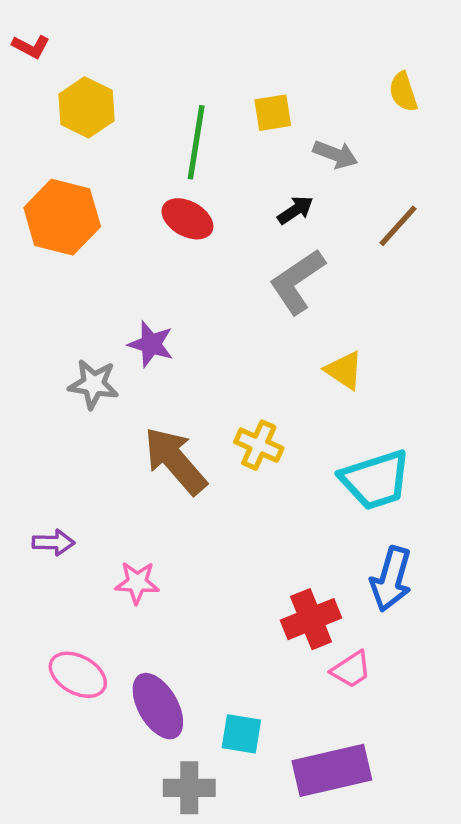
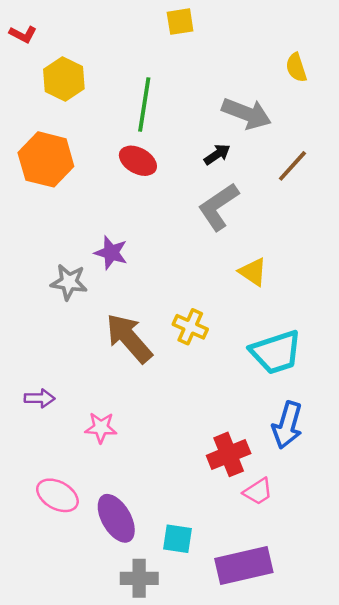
yellow square: (273, 113) -> (180, 22), moved
gray arrow: (335, 154) -> (246, 114), size x1.5

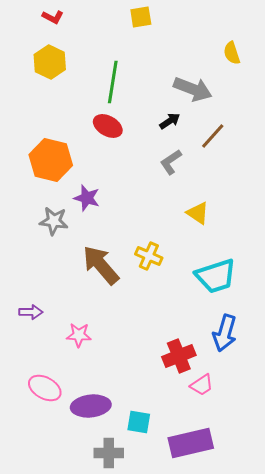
red L-shape: (23, 34) -> (53, 17), moved
orange hexagon: (46, 159) -> (51, 160), moved
brown line: (292, 166) -> (213, 136), moved
gray L-shape: (218, 207) -> (171, 162), size x0.7
purple ellipse: (116, 518) -> (91, 406), turned -66

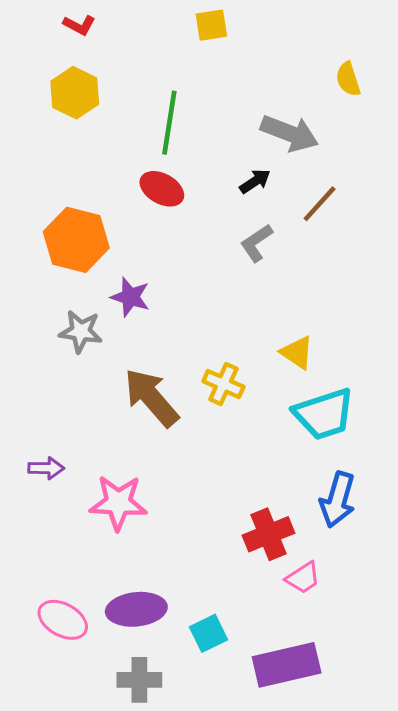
yellow triangle: (198, 213) -> (297, 352), moved
pink star: (79, 335) -> (118, 503), size x1.5
pink ellipse: (45, 388) -> (63, 620), moved
cyan square: (139, 422) -> (208, 633), turned -35
gray cross: (109, 453) -> (139, 680), moved

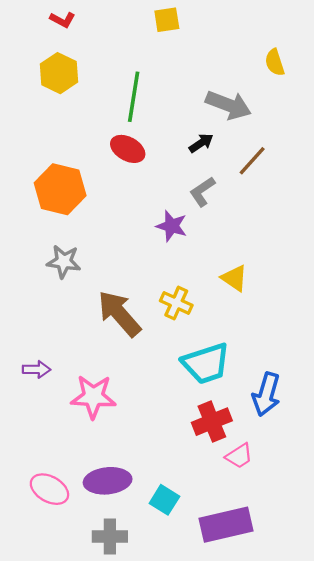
purple star: (130, 297) -> (172, 226), moved
cyan trapezoid: (324, 414) -> (206, 363), moved
cyan square: (208, 633) -> (164, 500), turned -32

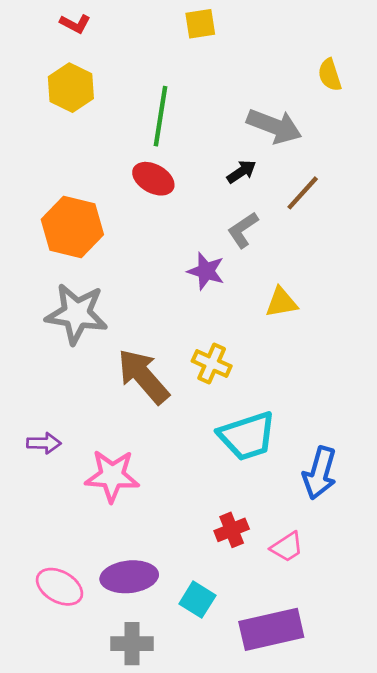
gray star: (64, 262) -> (77, 314), size x1.5
yellow triangle: (234, 278) -> (281, 302), moved, turned -44
red cross: (212, 422) -> (232, 530), moved, size x0.7

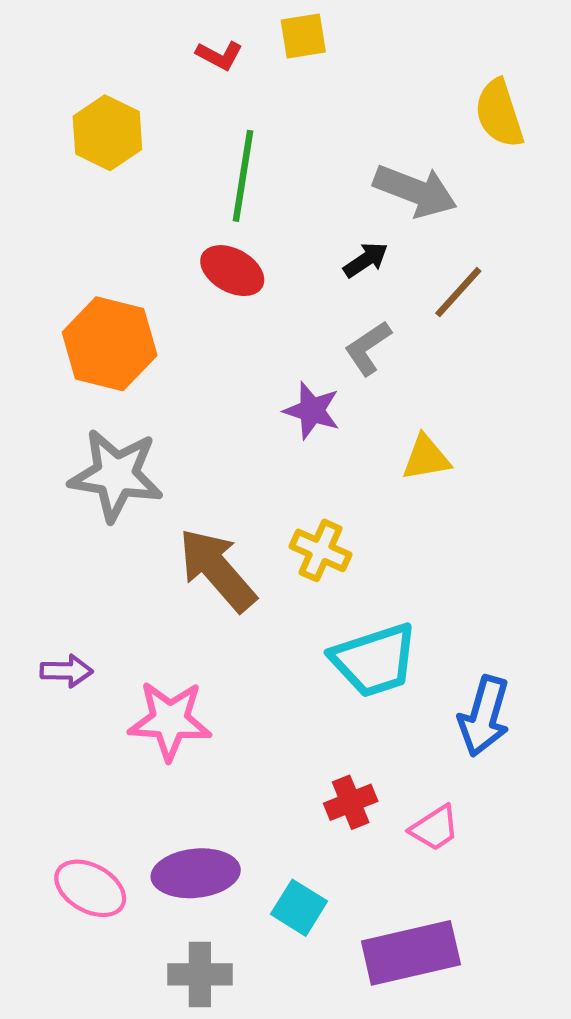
red L-shape: (75, 24) -> (219, 55), moved
yellow semicircle: (330, 75) -> (499, 113), size x1.4

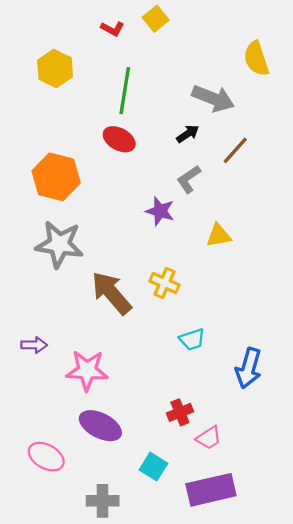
yellow square: (303, 36) -> (156, 19), turned -30
cyan trapezoid: (374, 660) -> (192, 339), size x0.6
pink trapezoid: (435, 828) -> (209, 438), moved
purple ellipse: (196, 873) -> (100, 426), moved, turned 33

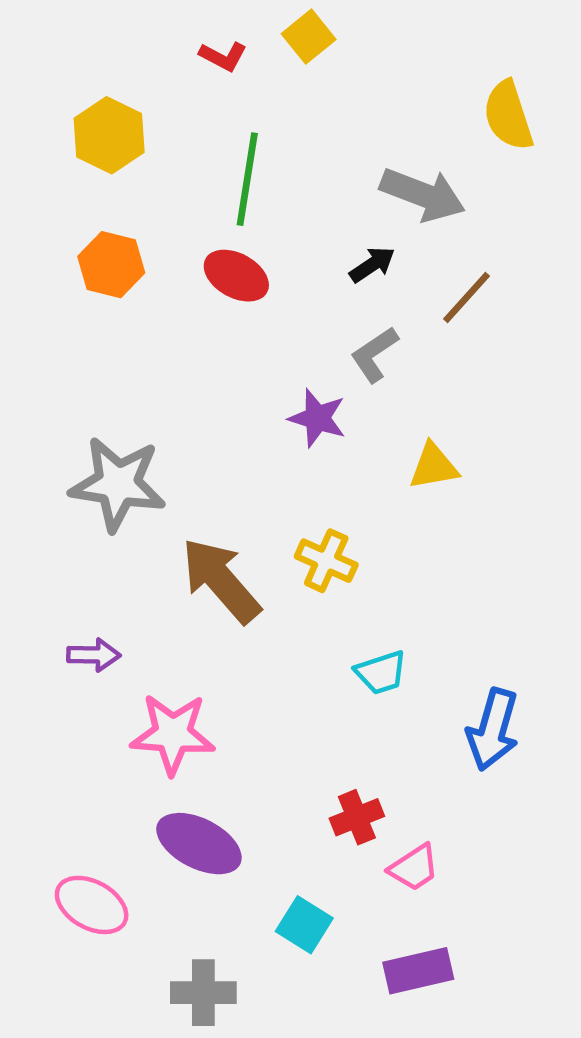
orange hexagon: (56, 177) -> (111, 265), moved, size x0.7
purple arrow: (34, 345) -> (94, 655), moved
purple rectangle: (211, 490) -> (418, 971), size x0.7

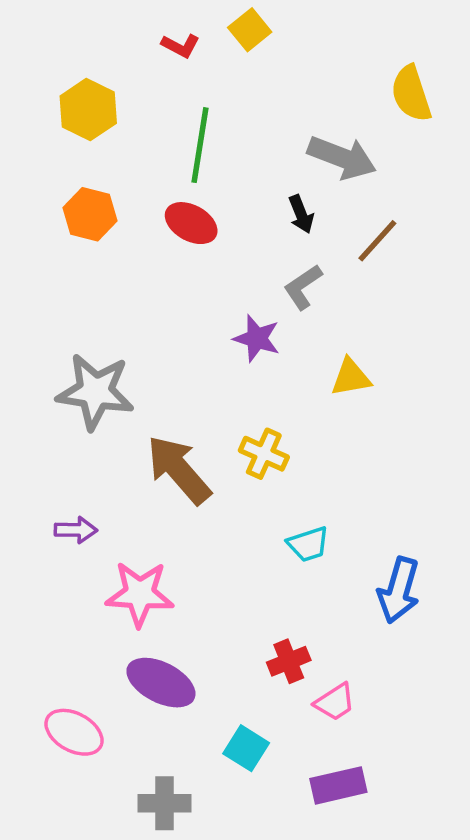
black arrow: (372, 265) -> (301, 214), turned 102

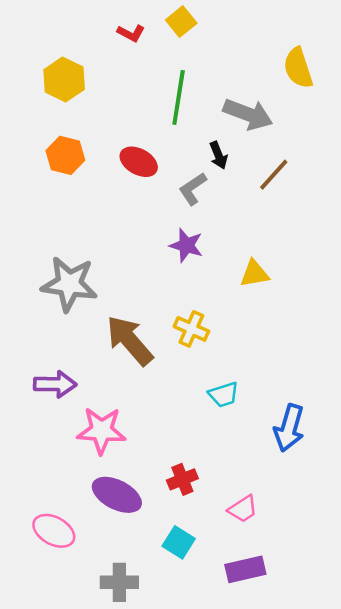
green line: (200, 145) -> (179, 97), moved
gray L-shape: (303, 287) -> (193, 189), moved
purple arrow: (76, 530) -> (55, 384), size x1.4
red cross: (289, 661) -> (182, 479), moved

